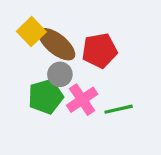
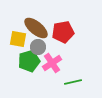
yellow square: (31, 32) -> (18, 39), moved, turned -36
green line: (119, 109) -> (73, 82), moved

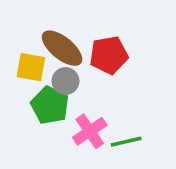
green pentagon: (29, 61) -> (50, 105), turned -30
pink cross: (52, 63) -> (90, 131), moved

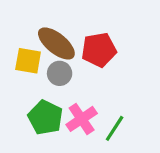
green pentagon: (50, 105) -> (45, 117), moved
green line: (126, 142) -> (115, 128), turned -44

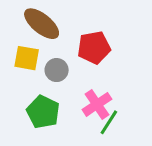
brown ellipse: (56, 43) -> (42, 24), moved
pink cross: (82, 119) -> (97, 104), moved

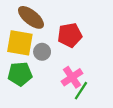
yellow square: (27, 58) -> (20, 43), size x1.4
green pentagon: (43, 112) -> (20, 74), moved, turned -30

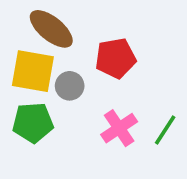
green line: (81, 91) -> (165, 130), moved

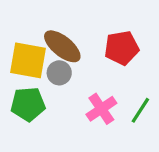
brown ellipse: (51, 29) -> (62, 46), moved
red pentagon: (116, 58) -> (122, 48), moved

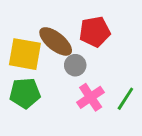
red pentagon: (122, 48) -> (95, 32), moved
gray circle: (59, 73) -> (75, 65), moved

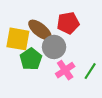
gray circle: (75, 65) -> (54, 47), size x1.5
green pentagon: (25, 93) -> (31, 59), moved, turned -30

